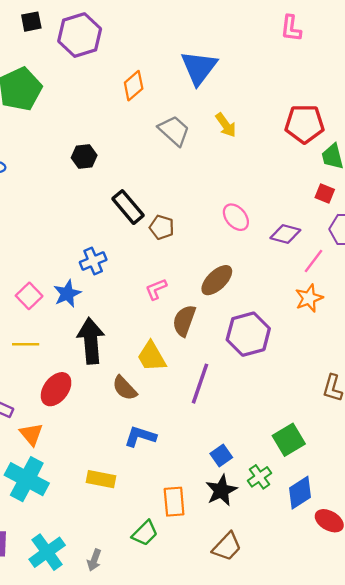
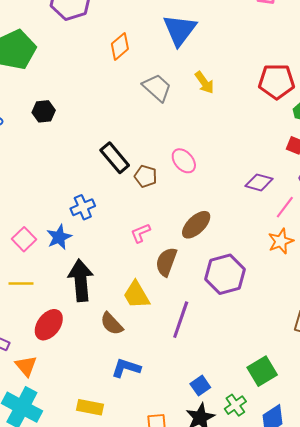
black hexagon: (84, 156) -> (44, 111), moved
pink ellipse: (236, 217) -> (184, 161), moved

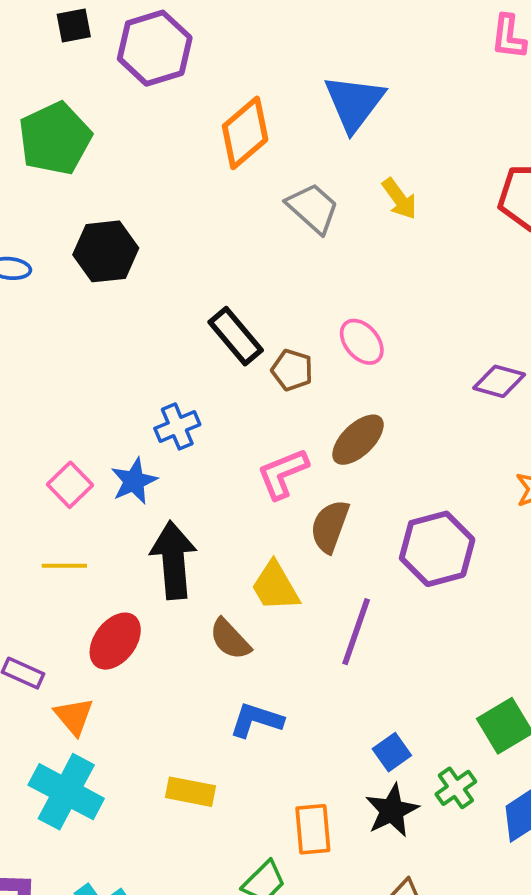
orange diamond: (120, 46) -> (245, 133), size x1.4
black hexagon: (44, 111) -> (106, 251), size x1.5
brown ellipse: (196, 225) -> (358, 440), moved
pink L-shape: (140, 233) -> (283, 474), size x1.4

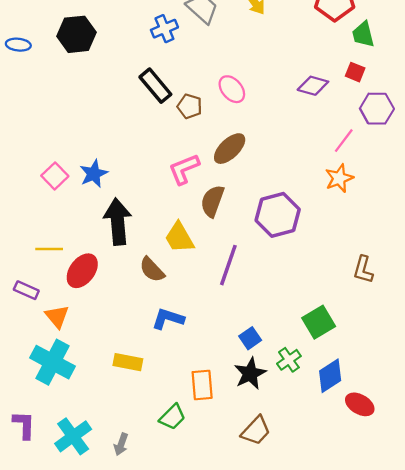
purple diamond: (499, 381) -> (313, 86), moved
blue cross: (177, 426) -> (164, 29), moved
yellow line: (64, 566) -> (49, 249), moved

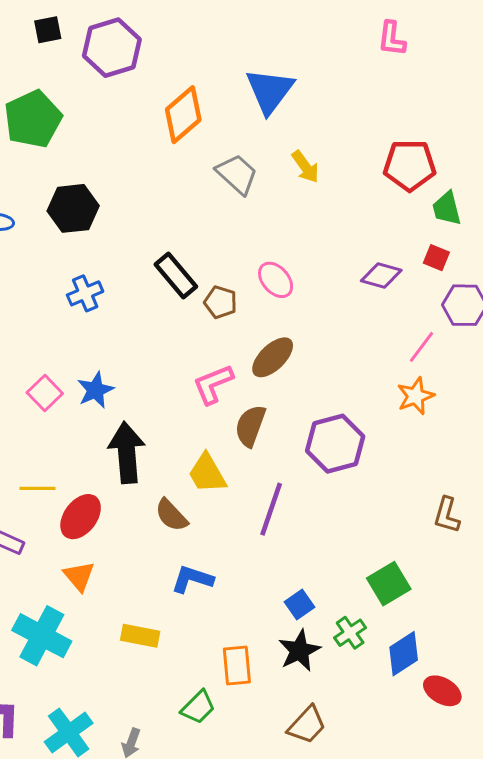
blue cross: (164, 29) -> (85, 293), moved
orange triangle: (57, 316) -> (79, 576), moved

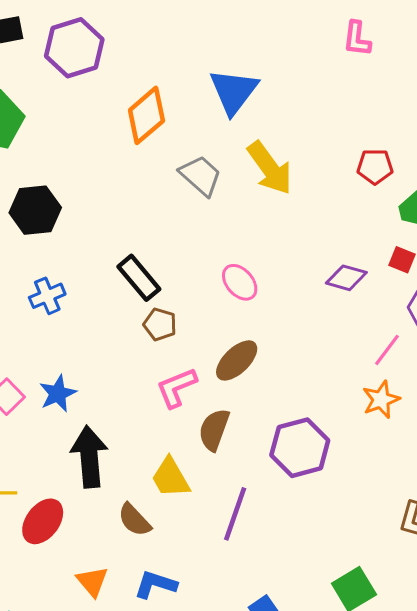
red pentagon: (410, 165) -> (375, 167), size x0.7
yellow arrow: (305, 167) -> (270, 168), size x1.6
brown pentagon: (221, 302) -> (160, 324), moved
orange triangle: (79, 576) -> (92, 581), moved

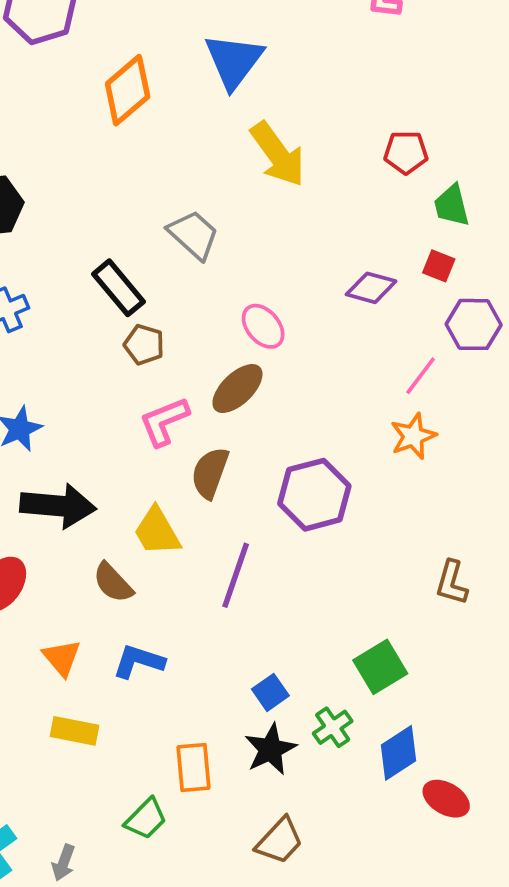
gray trapezoid: (201, 176) -> (194, 235), moved
pink ellipse: (240, 282) -> (263, 326), moved
black arrow: (89, 457) -> (58, 506), turned 100

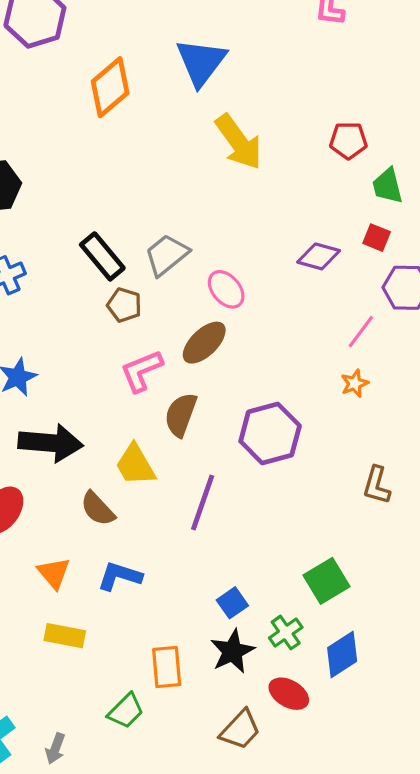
gray trapezoid: (194, 235) -> (167, 255), moved, turned -81
orange star: (413, 436) -> (355, 383), size x0.7
brown L-shape: (452, 583) -> (377, 485), moved
red ellipse: (446, 799) -> (289, 694), moved

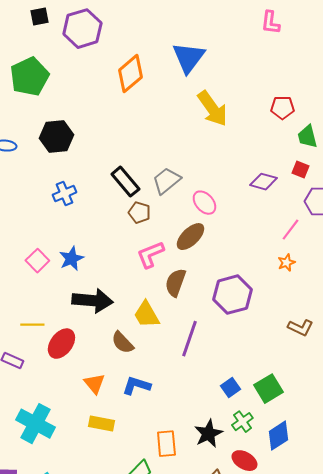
brown L-shape: (377, 485) -> (300, 328), turned -80
blue square: (232, 603) -> (230, 388), moved

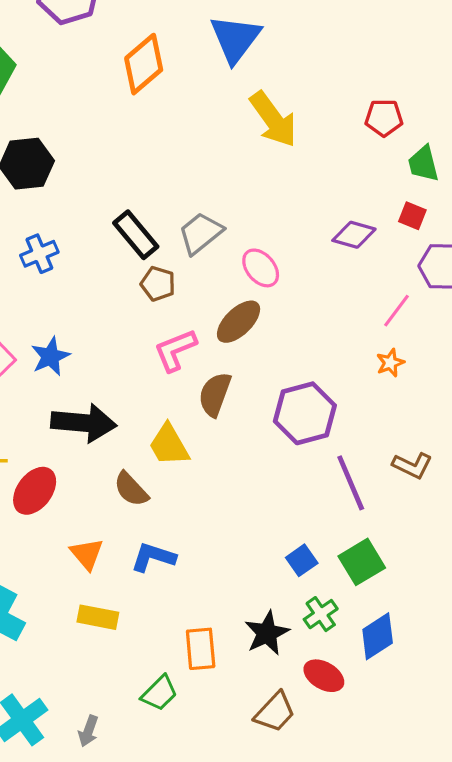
purple line: (189, 339) -> (351, 483), moved, turned -42

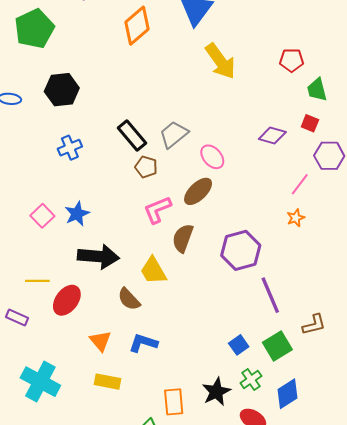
brown L-shape: (412, 465) -> (314, 325), moved, turned -40

